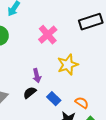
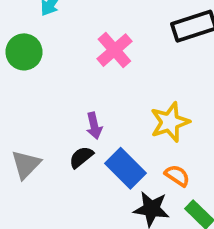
yellow star: (68, 65) -> (170, 122), moved
blue rectangle: (54, 99) -> (126, 168), size x1.5

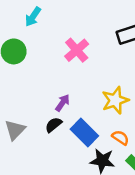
purple arrow: (94, 126) -> (62, 103), turned -132

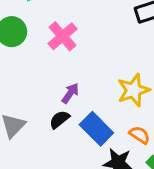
pink cross: (77, 50) -> (63, 36), moved

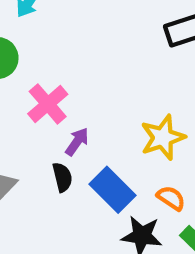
pink cross: (63, 36) -> (48, 104), moved
black semicircle: (59, 119) -> (62, 177), turned 115

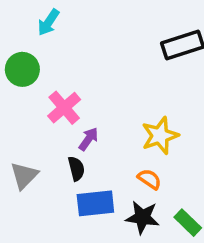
blue rectangle: (113, 190) -> (95, 203), moved, turned -51
orange semicircle: (171, 198) -> (149, 179), moved

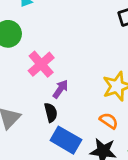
blue rectangle: (95, 203) -> (66, 140), turned 36

